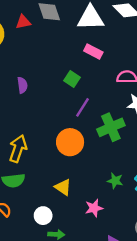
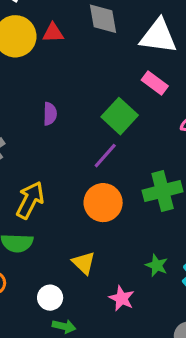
red triangle: (23, 22) -> (53, 33), moved
green square: (72, 79) -> (120, 116), size x1.5
purple line: (82, 107) -> (105, 156), moved
pink star: (94, 208) -> (122, 298), turned 30

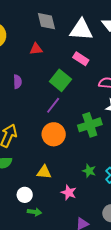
red triangle: (53, 33) -> (36, 49), moved
yellow triangle: (84, 263) -> (44, 172), turned -35

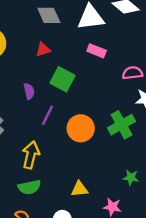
green square: (60, 80) -> (63, 79), moved
purple line: (53, 105) -> (47, 115), moved
orange circle: (54, 134) -> (81, 128), moved

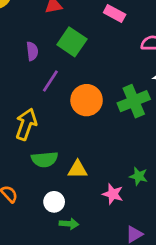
green star: (131, 178) -> (139, 176), moved
green semicircle: (29, 187) -> (45, 159), moved

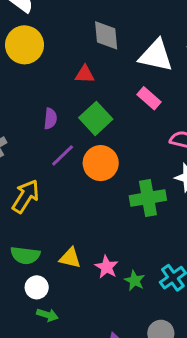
orange circle: (87, 100) -> (101, 163), moved
green semicircle: (45, 159) -> (25, 255), moved
pink star: (113, 194) -> (107, 267), moved

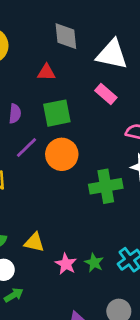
green square: (96, 118) -> (57, 113), turned 32
pink star: (107, 267) -> (66, 264), moved
green arrow: (47, 315) -> (14, 295), turned -48

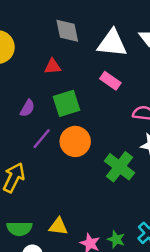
purple semicircle: (15, 114) -> (27, 108), turned 30
green cross: (106, 186) -> (119, 167), turned -36

